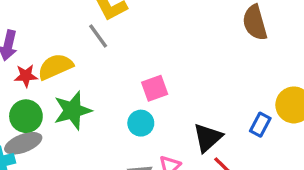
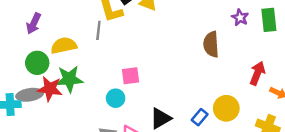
gray line: (98, 36) -> (98, 30), turned 30
red star: (26, 76) -> (50, 89), moved, size x1.5
green circle: (26, 116) -> (37, 63), moved

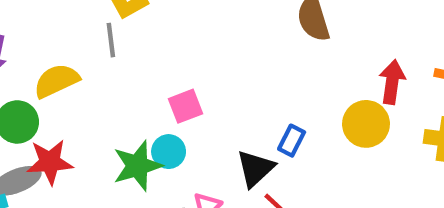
red arrow: (257, 73) -> (392, 82), moved
green star: (69, 79) -> (137, 166), moved
blue rectangle: (200, 117) -> (292, 141), moved

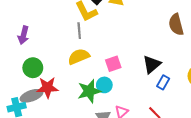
yellow semicircle: (56, 81) -> (79, 57), moved
black triangle: (255, 168) -> (152, 64), moved

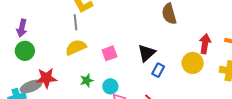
green circle: (33, 68) -> (25, 51), moved
cyan circle: (104, 85) -> (110, 86), moved
green star: (89, 91) -> (87, 80), size x0.6

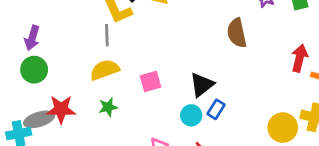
red arrow: (205, 44) -> (299, 58), moved
yellow circle: (193, 63) -> (283, 128), moved
green star: (87, 80) -> (108, 107), moved
cyan circle: (110, 86) -> (191, 115), moved

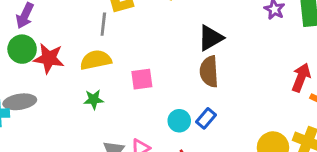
brown semicircle: (237, 33) -> (209, 72), moved
black triangle: (202, 85) -> (210, 38), moved
red star: (61, 109) -> (49, 58), moved

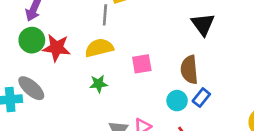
black triangle: (210, 38) -> (203, 24), turned -35
brown semicircle: (209, 72) -> (189, 70), moved
gray ellipse: (20, 102) -> (31, 88), turned 52

